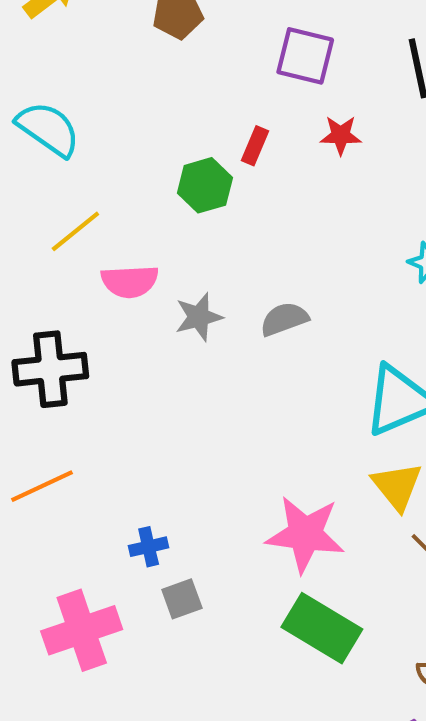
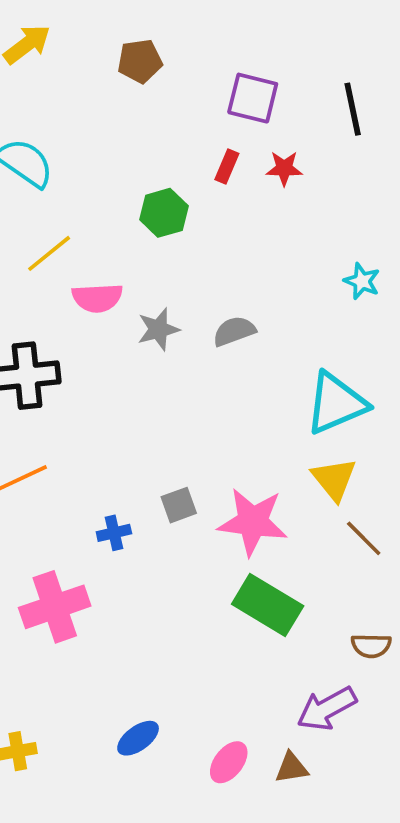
red rectangle: (255, 146) -> (227, 167), moved
gray square: (182, 599) -> (179, 505), moved

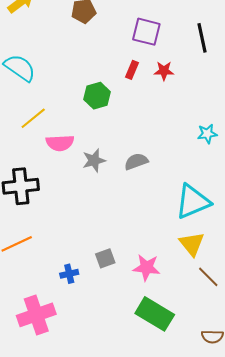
cyan star: (362, 281) -> (207, 134), turned -30
pink star: (253, 522) -> (146, 268), size x0.7

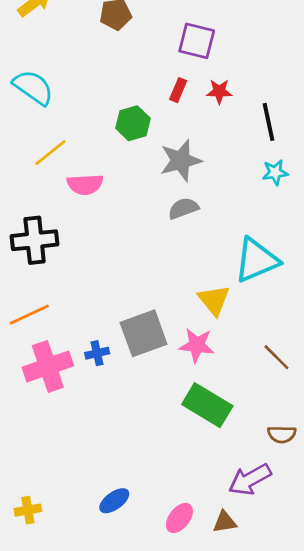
black line: (202, 38) -> (268, 122), moved
gray star: (94, 160) -> (181, 161), moved, size x1.4
yellow triangle: (192, 244) -> (214, 300), moved
gray square: (105, 258) -> (144, 333), size x1.8
pink cross: (36, 315) -> (48, 366), moved

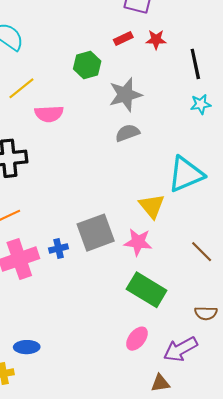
red rectangle: (178, 90) -> (123, 38), turned 42
blue ellipse: (114, 501) -> (27, 347), moved, turned 35
pink ellipse: (179, 518) -> (137, 339), moved

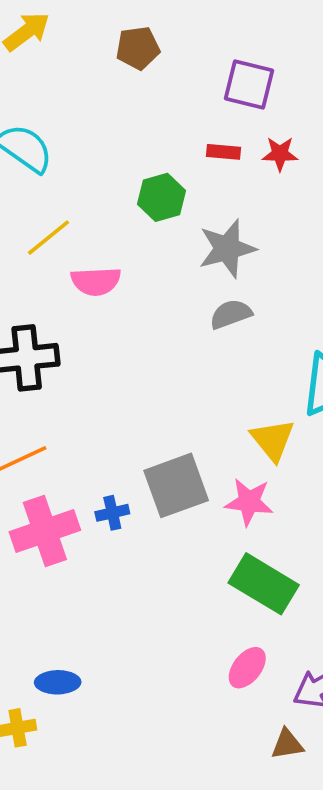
red rectangle: (123, 38) -> (223, 152), turned 30

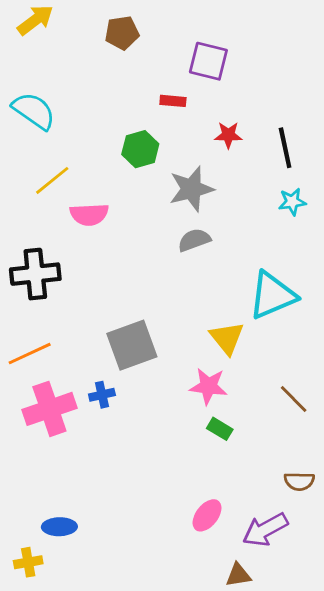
red rectangle: (223, 152) -> (173, 101), moved
red star: (280, 154) -> (228, 135), moved
gray square: (176, 485) -> (132, 345), moved
green rectangle: (264, 584) -> (220, 429), moved, size x0.5

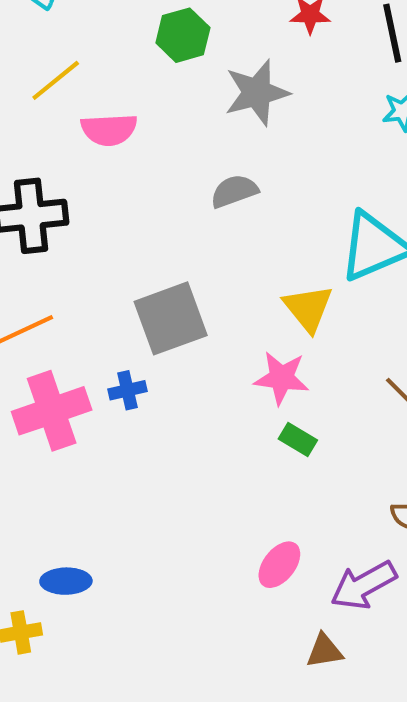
gray semicircle: (194, 240) -> (234, 191), moved

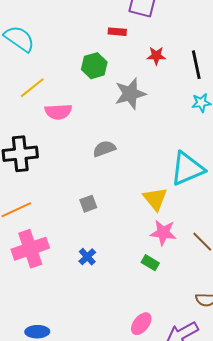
gray semicircle: (234, 191) -> (104, 149), moved
gray square: (171, 318) -> (88, 204), size x0.5
pink star: (281, 378) -> (163, 233), moved
blue cross: (127, 390) -> (87, 257), moved, turned -30

